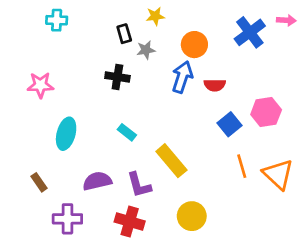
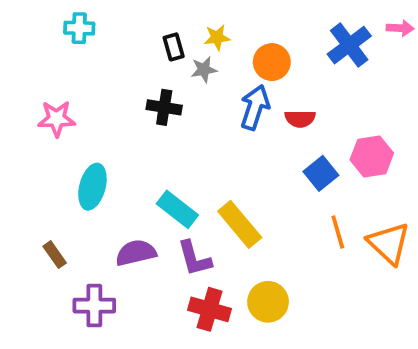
yellow star: (155, 16) -> (217, 38), moved
cyan rectangle: (127, 132) -> (177, 209), moved, size x1.5
red cross: (130, 222) -> (209, 309), moved

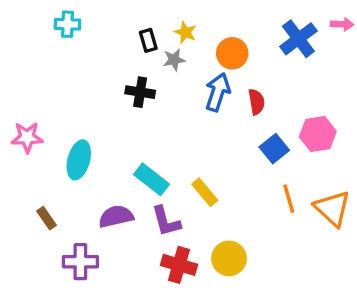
yellow star: (217, 38) -> (185, 32), turned 30
pink star: (57, 119) -> (27, 137), moved
red semicircle: (300, 119) -> (256, 102), turned -100
yellow rectangle: (240, 224) -> (205, 192), size x0.7

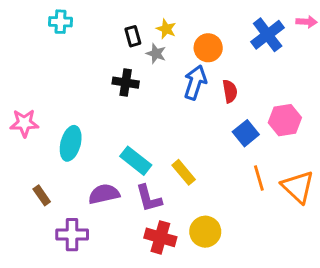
gray star: (174, 60) -> (156, 54), turned 30

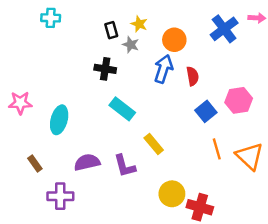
cyan rectangle: (136, 161) -> (122, 109), moved
red cross: (160, 237) -> (200, 207), moved

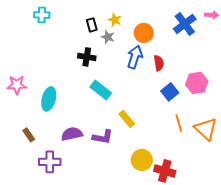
purple L-shape: (125, 166) -> (103, 137), turned -65

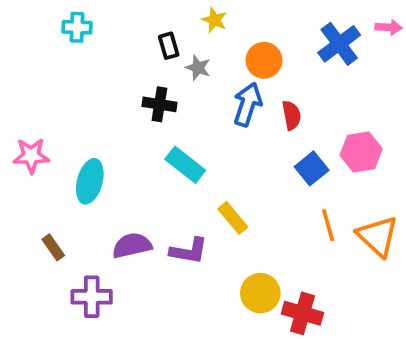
yellow star: (115, 20) -> (214, 20), moved

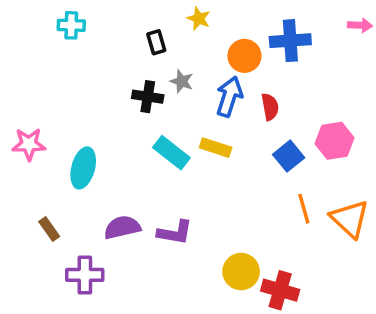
blue cross: (339, 44) -> (290, 41), moved, turned 33
gray star: (198, 68) -> (182, 81), moved
yellow rectangle: (233, 218) -> (216, 148), moved, turned -32

